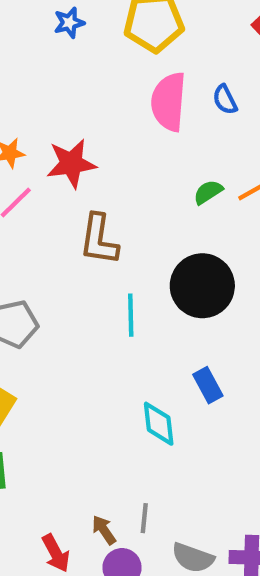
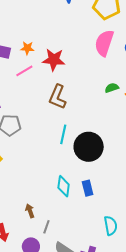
black circle: (202, 286) -> (89, 147), moved
blue rectangle: (208, 385) -> (88, 188), moved
brown arrow: (104, 530) -> (30, 211), moved

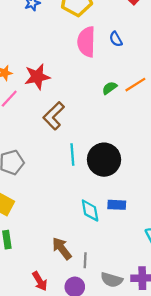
brown L-shape: (58, 97) -> (54, 116), turned 40
blue rectangle: (88, 188) -> (117, 205), turned -56
brown arrow: (30, 211) -> (62, 249), size x1.5

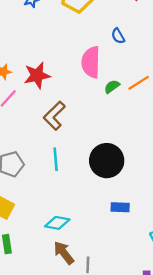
pink semicircle: (86, 42) -> (91, 62), moved
cyan line: (72, 155) -> (56, 159), moved
cyan diamond: (90, 211) -> (57, 223), moved, turned -70

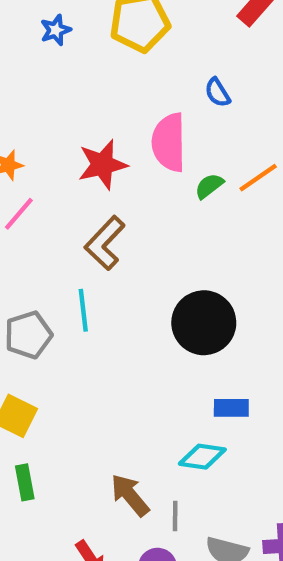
red star: (37, 75) -> (103, 165), moved
cyan line: (56, 159) -> (83, 310), moved
cyan diamond: (57, 223) -> (202, 457), moved

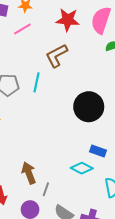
blue rectangle: (231, 408) -> (98, 151), moved
cyan diamond: (202, 457) -> (82, 168), moved

